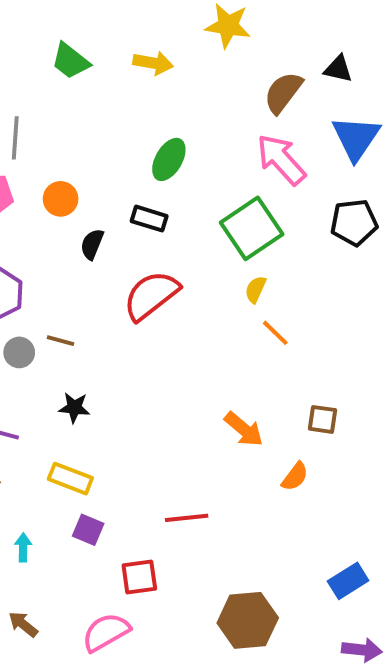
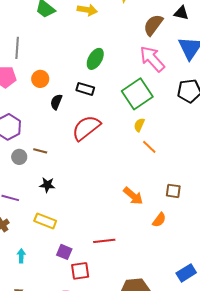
purple square: (88, 530) -> (64, 252), moved

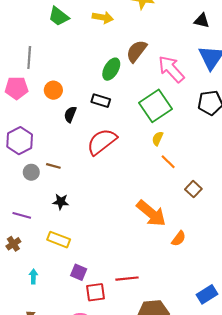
brown semicircle: (153, 25) -> (137, 51), moved
brown square: (173, 191) -> (193, 189), moved, turned 35
orange arrow: (133, 196) -> (151, 213), size x1.4
red line: (104, 241) -> (127, 279), moved

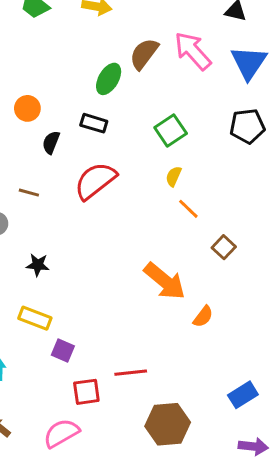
pink arrow: (171, 69) -> (193, 51), moved
green square: (155, 106) -> (171, 131), size x0.7
brown line: (53, 166) -> (29, 193), moved
purple square: (79, 272) -> (63, 350), moved

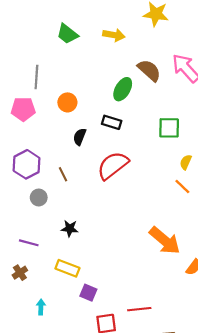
brown semicircle: (144, 54) -> (149, 70), turned 95
orange circle: (27, 108) -> (67, 102), moved
green square: (171, 131) -> (169, 128), turned 35
yellow semicircle: (174, 176) -> (186, 162), moved
brown line: (29, 193) -> (63, 174), turned 48

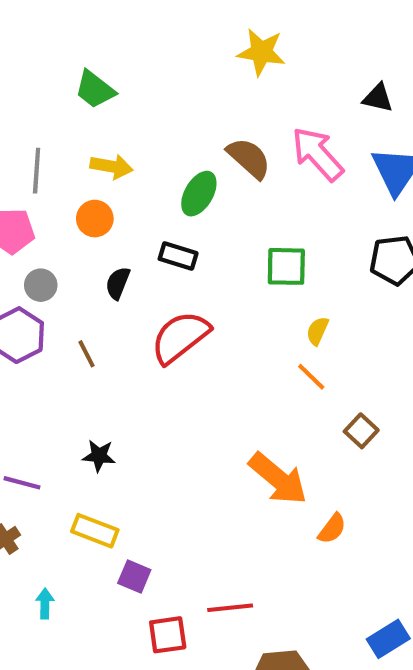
yellow arrow: (114, 35) -> (111, 167), moved
gray circle: (39, 197) -> (41, 285), moved

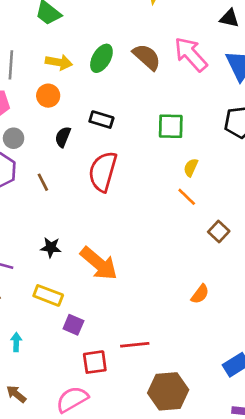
green ellipse: (199, 194) -> (101, 58), moved
red semicircle: (180, 337) -> (103, 172), turned -36
orange arrow: (278, 479) -> (99, 263), moved

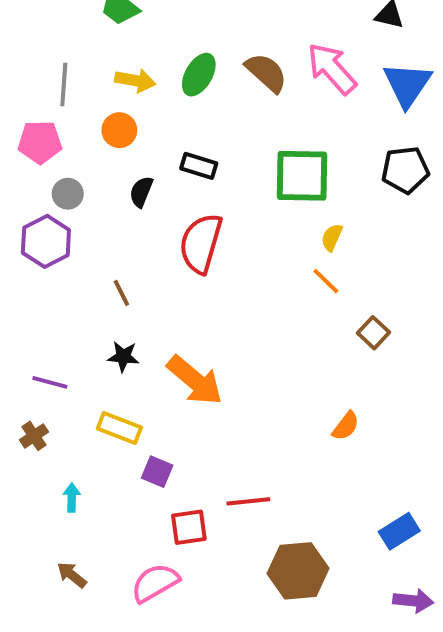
green square: (171, 126) -> (302, 176), size x1.4
brown line: (43, 182) -> (121, 293), moved

